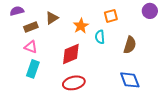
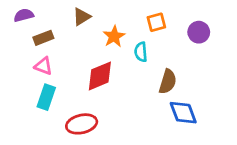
purple circle: (150, 11) -> (199, 32), moved
brown triangle: (52, 18) -> (82, 17), moved
brown semicircle: (130, 45) -> (168, 82), moved
red ellipse: (74, 83) -> (82, 124), moved

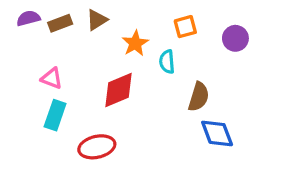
brown rectangle: (43, 38) -> (60, 23), moved

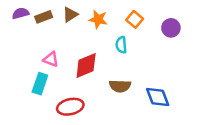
orange square: (185, 27) -> (135, 19), turned -35
orange star: (135, 43) -> (98, 19), moved, turned -30
pink triangle: (52, 78) -> (51, 59), moved
brown semicircle: (199, 97) -> (120, 86), moved, turned 75

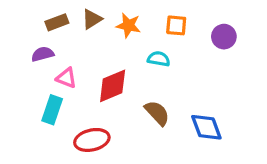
purple semicircle: (21, 13) -> (43, 54), moved
orange square: (135, 19) -> (176, 25), turned -35
cyan semicircle: (121, 45) -> (159, 59), turned 105
brown semicircle: (120, 86) -> (157, 113), turned -135

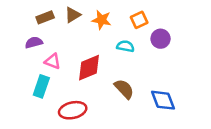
orange square: (176, 25) -> (139, 20), turned -30
purple circle: (224, 37) -> (161, 39), moved

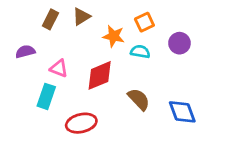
brown rectangle: (45, 17) -> (50, 19), turned -42
orange star: (102, 20) -> (114, 36), moved
orange square: (139, 20) -> (144, 22), moved
purple semicircle: (34, 42) -> (25, 52), moved

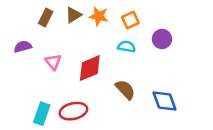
orange star: (114, 36) -> (99, 16), moved
pink triangle: (59, 68) -> (53, 62), turned 30
cyan rectangle: (46, 96) -> (42, 114), moved

